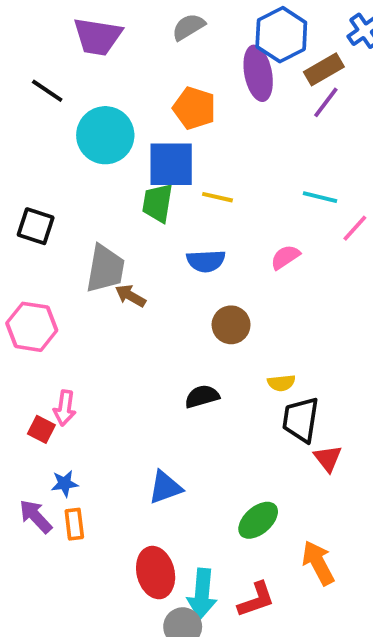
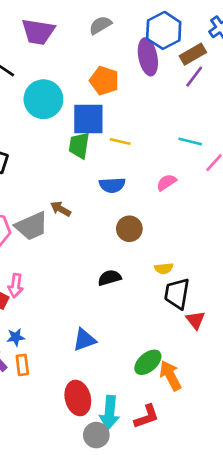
gray trapezoid: (105, 269) -> (32, 226), moved, turned 56
orange arrow: (318, 563) -> (170, 376), moved

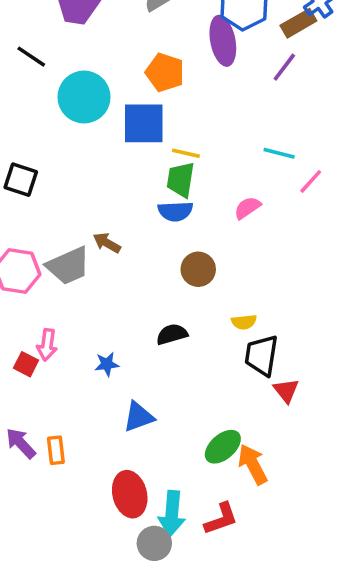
brown rectangle: (193, 54) -> (298, 23), moved
green trapezoid: (79, 145) -> (181, 180), moved
blue star: (16, 337) -> (107, 364), moved

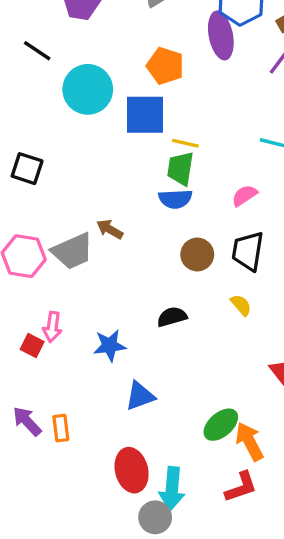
yellow semicircle: (244, 322) -> (241, 305), turned -125
black trapezoid: (262, 355) -> (248, 251), moved
blue star: (107, 364) -> (110, 345), size x1.4
red L-shape: (221, 519) -> (241, 487), moved

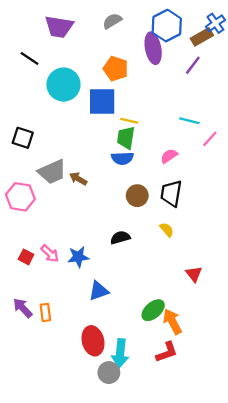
gray trapezoid: (73, 251) -> (52, 172), moved
pink arrow: (52, 327) -> (50, 253), moved, turned -54

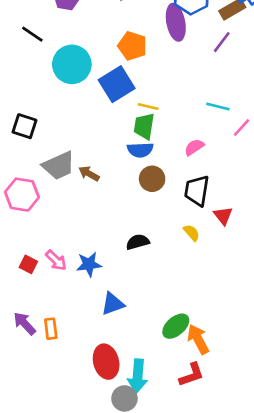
blue square: (102, 102) -> (117, 84), turned -32
brown circle: (137, 196) -> (152, 179), moved
red triangle: (194, 274) -> (223, 216), moved

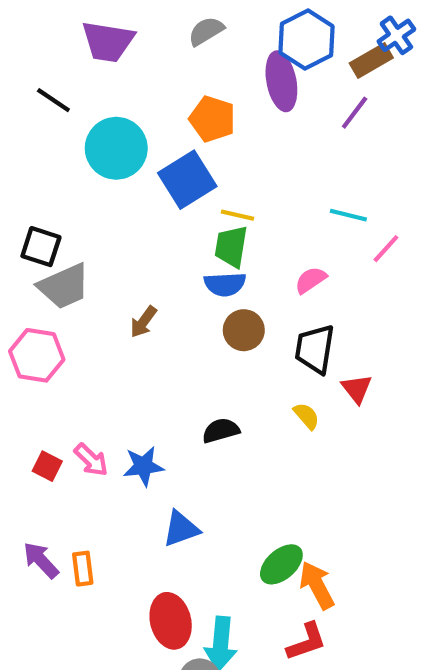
gray trapezoid: (59, 166) -> (64, 286), moved
brown arrow: (89, 174) -> (143, 322), turned -84

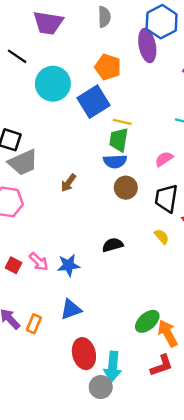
gray semicircle: (206, 31) -> (104, 17), turned 120
blue triangle: (181, 529) -> (71, 309), moved
orange rectangle: (83, 569) -> (34, 324), turned 30

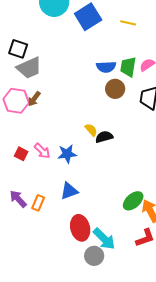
yellow line: (122, 122) -> (128, 23), moved
green trapezoid: (119, 140) -> (128, 67), moved
brown arrow: (68, 183) -> (34, 99), moved
yellow semicircle: (162, 237) -> (91, 130), moved
cyan arrow: (113, 367) -> (104, 239), turned -50

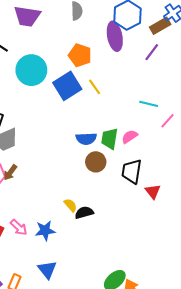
yellow line: (128, 23) -> (95, 87), moved, turned 42
blue triangle: (69, 191) -> (47, 270), turned -48

